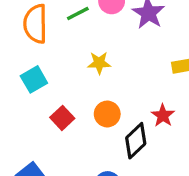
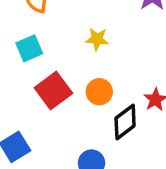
red square: (62, 118) -> (53, 90), size x1.5

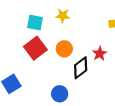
cyan square: (29, 48) -> (35, 23), moved, turned 35

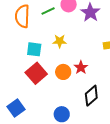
red star: (100, 54) -> (81, 67), moved
black diamond: (81, 68) -> (91, 96), moved

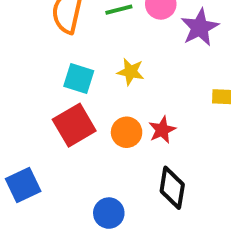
black diamond: (91, 96) -> (172, 188), turned -50

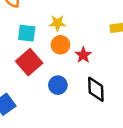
orange circle: (127, 132) -> (60, 45), moved
blue circle: (109, 213) -> (58, 85), moved

